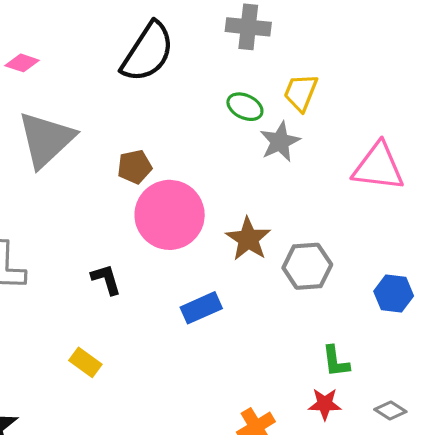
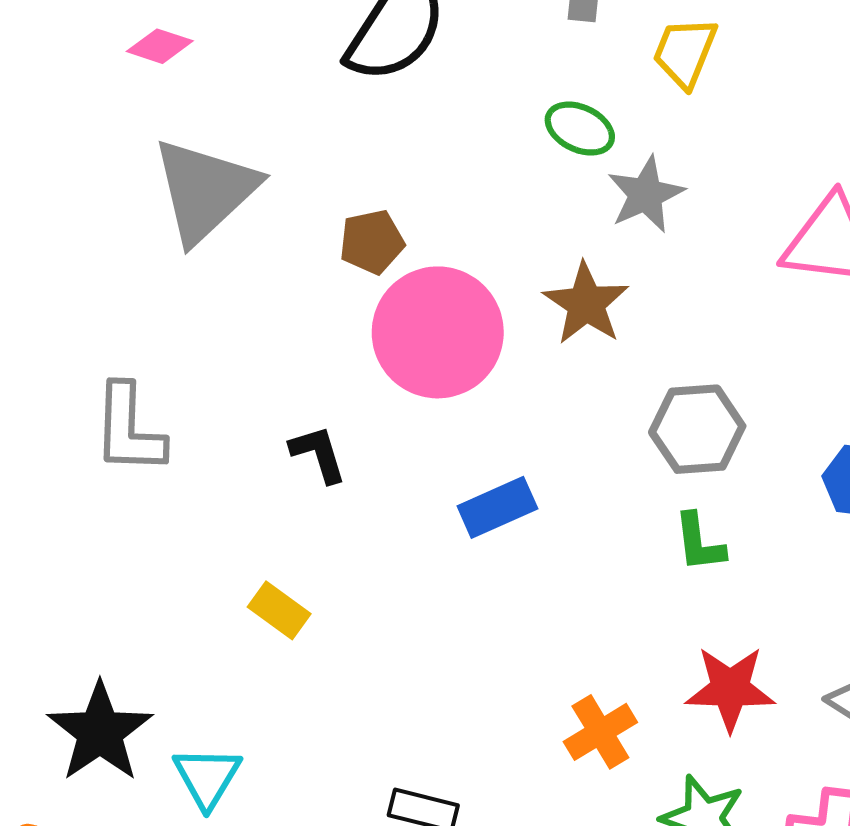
yellow trapezoid: (301, 92) -> (685, 52), moved
brown star: (248, 239) -> (586, 304), moved
green L-shape: (336, 361) -> (699, 542), moved
red star: (325, 404) -> (730, 689), size x1.4

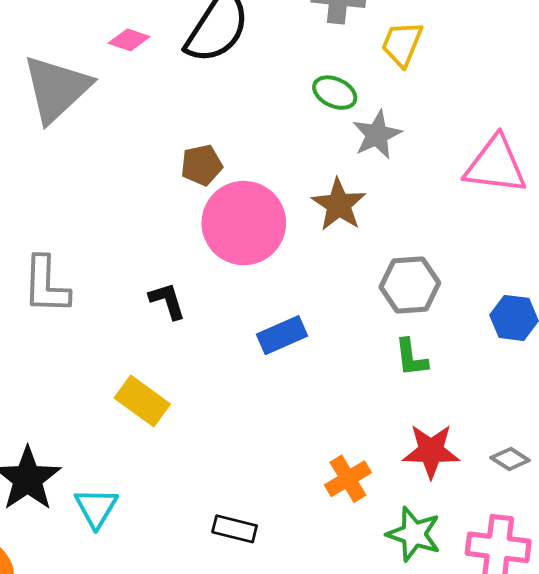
pink diamond: (160, 46) -> (129, 40), moved
gray triangle: (205, 190) -> (57, 89), moved
yellow rectangle: (279, 610) -> (142, 401), size x1.4

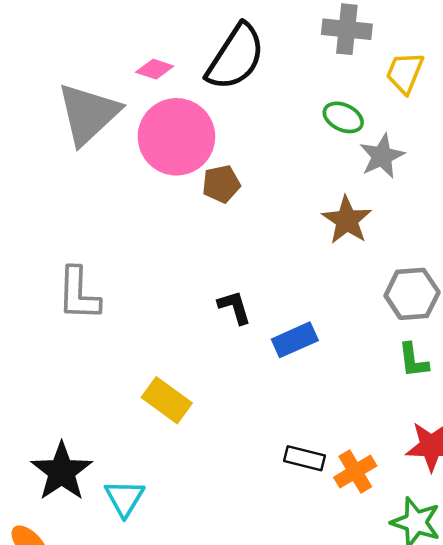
pink circle: (244, 223) -> (176, 137), moved
black L-shape: (167, 301) -> (234, 307), moved
black rectangle: (235, 529) -> (305, 458), moved

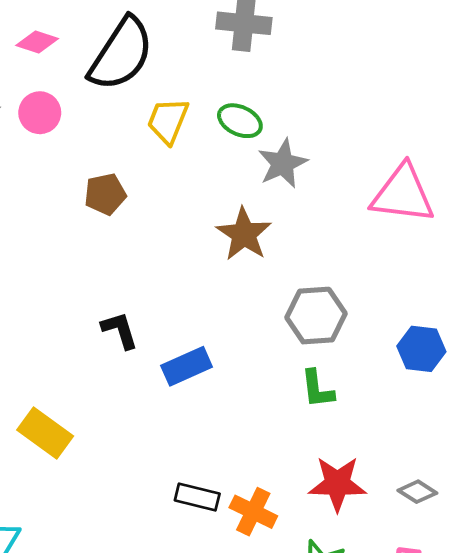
pink diamond: (155, 69) -> (37, 42), moved
yellow trapezoid: (405, 73) -> (168, 121), moved
pink circle: (176, 137) -> (40, 113), moved, size x0.5
orange cross: (355, 472) -> (253, 512), turned -33

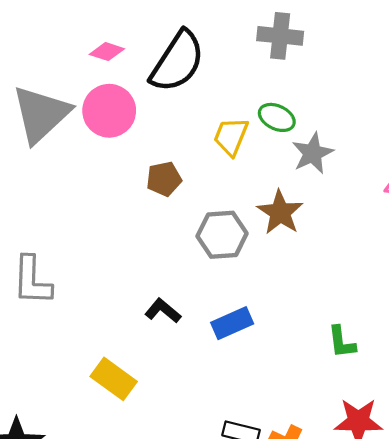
pink circle: (40, 113) -> (109, 111), size x1.5
yellow trapezoid: (168, 121) -> (231, 136), moved
gray hexagon: (316, 316) -> (222, 235), moved
black L-shape: (120, 330) -> (163, 311), moved, turned -33

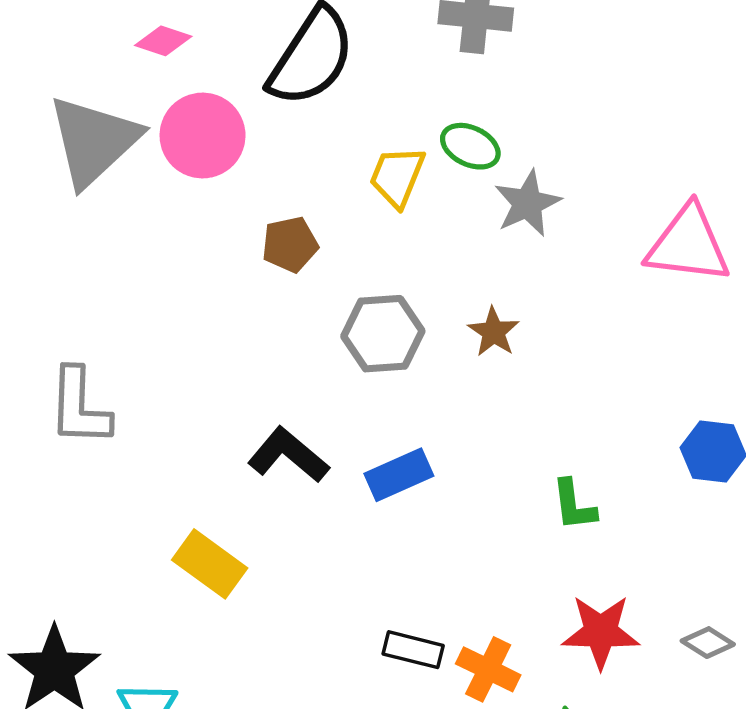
pink diamond: (107, 52) -> (163, 41), moved
brown star: (280, 212) -> (494, 332), moved, size x0.7
black L-shape: (163, 311) -> (288, 455), size x1.4

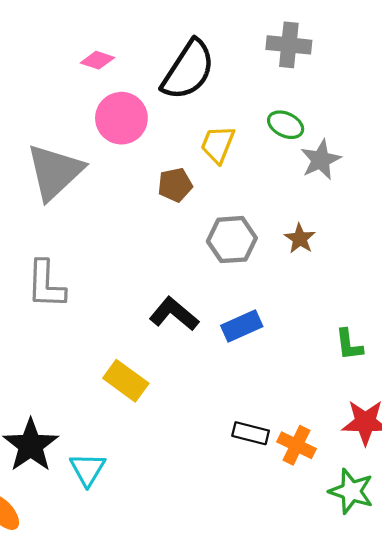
gray triangle: (94, 141) -> (55, 172), moved
yellow trapezoid: (397, 177) -> (218, 144), moved

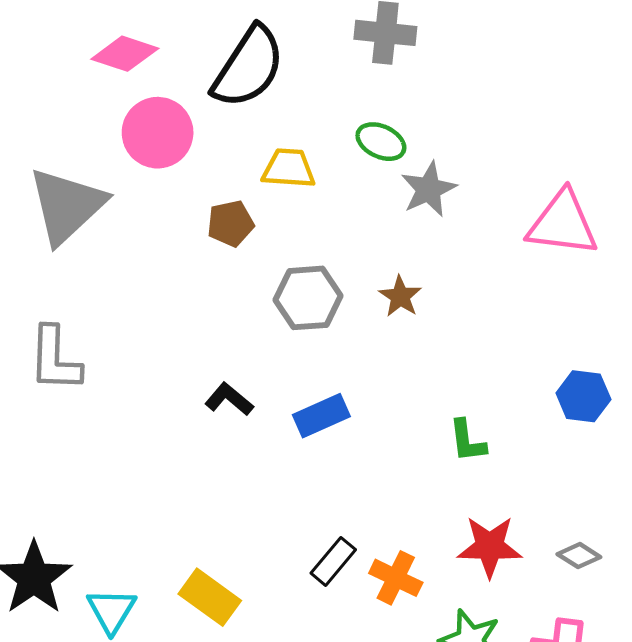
pink diamond: (97, 60) -> (125, 54), size x1.4
yellow trapezoid: (218, 144) -> (289, 168), turned 72
black L-shape: (174, 314) -> (229, 399), size x0.7
yellow rectangle: (126, 381) -> (210, 597), moved
black rectangle: (251, 433) -> (333, 561), turned -64

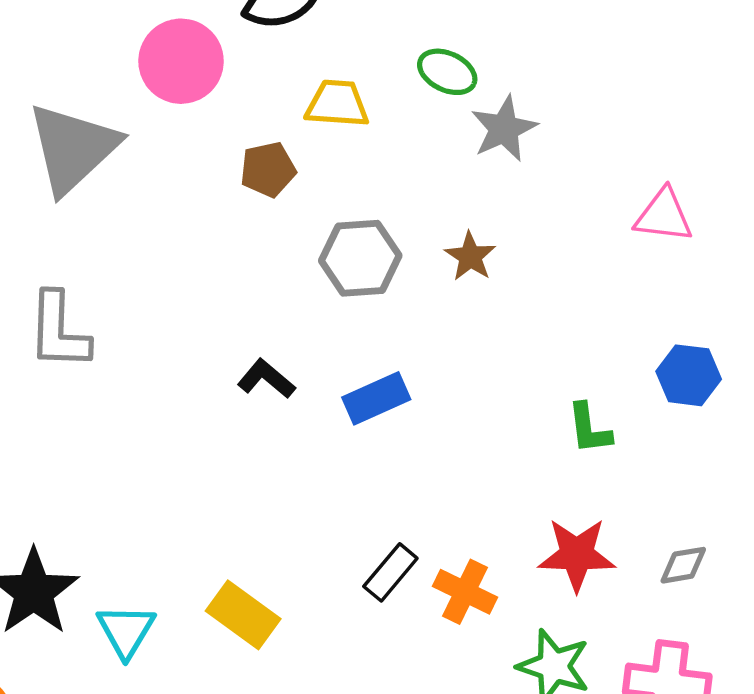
pink triangle: (563, 223) -> (664, 216), moved, size x0.7
green L-shape: (467, 441) -> (589, 429), moved
gray diamond: (579, 556) -> (683, 565), turned -42

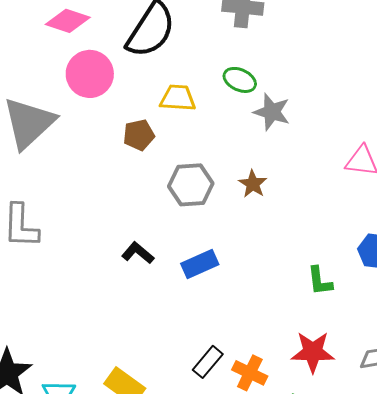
gray star: (504, 129) -> (272, 112), turned -30

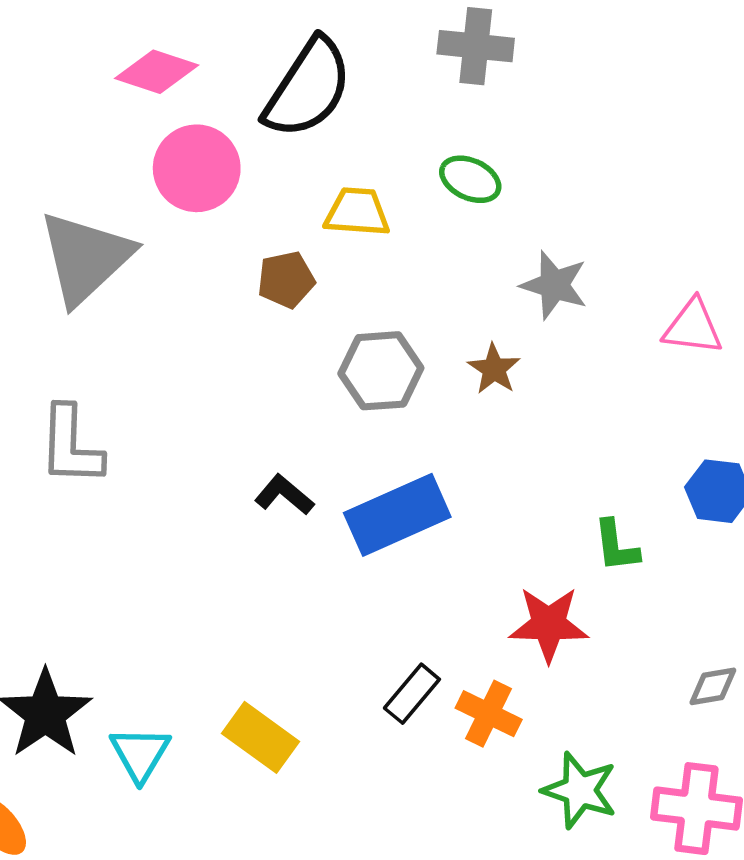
gray star: (272, 112) -> (554, 285), moved
blue rectangle: (200, 264) -> (397, 515), size x1.5
red star: (313, 352) -> (549, 624), moved

